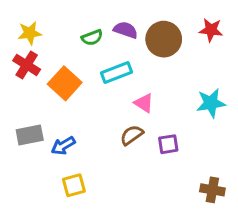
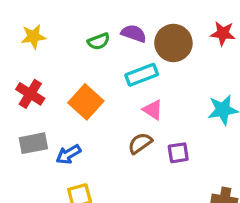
red cross: (27, 65) -> (30, 94), moved
cyan rectangle: (116, 73) -> (142, 75), moved
orange square: (65, 83) -> (86, 102), moved

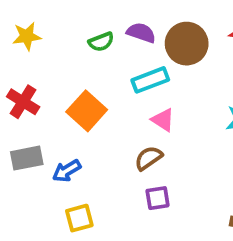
purple square: (178, 153) -> (158, 198), moved

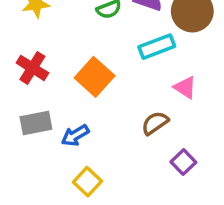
pink triangle: (163, 120) -> (185, 87), moved
purple square: (158, 198) -> (183, 162), moved, turned -35
yellow square: (79, 218) -> (87, 182), turned -32

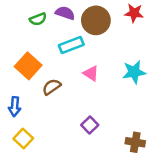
brown semicircle: (155, 123) -> (52, 87), moved
blue arrow: (75, 135) -> (15, 107), turned -54

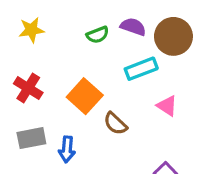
brown semicircle: (52, 87) -> (115, 124), turned -102

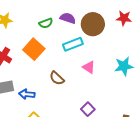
orange square: (85, 96) -> (34, 49), moved
blue arrow: (67, 149) -> (27, 94), turned 91

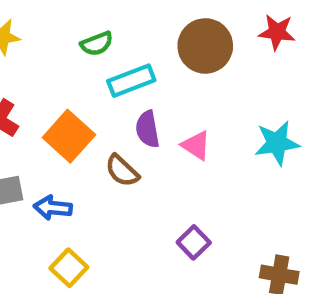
purple semicircle: (68, 18) -> (147, 129), moved, turned -119
cyan rectangle: (73, 44) -> (131, 81), moved
orange square: (34, 49) -> (69, 136), moved

